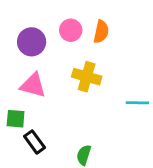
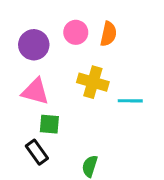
cyan line: (137, 103) -> (130, 101), moved
green square: (16, 119) -> (49, 124), moved

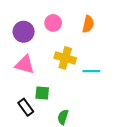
orange semicircle: (108, 34) -> (88, 24), moved
green square: (49, 124) -> (42, 93), moved

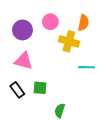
yellow cross: (65, 58) -> (69, 41), moved
black rectangle: (26, 107) -> (17, 90), moved

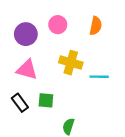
yellow cross: (69, 41) -> (71, 63), moved

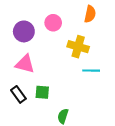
orange semicircle: (96, 26) -> (90, 14), moved
yellow cross: (71, 63) -> (78, 47), moved

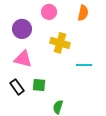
pink circle: (53, 23) -> (49, 12), moved
yellow cross: (78, 47) -> (60, 43), moved

